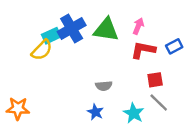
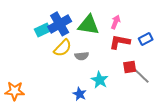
yellow semicircle: (42, 50) -> (63, 48), moved
gray semicircle: (104, 86) -> (82, 56), moved
gray line: (159, 102) -> (142, 76), moved
cyan star: (134, 113) -> (100, 80), moved

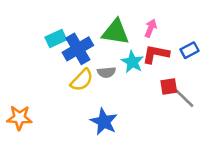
blue cross: (60, 24) -> (78, 49), moved
yellow semicircle: (63, 48) -> (82, 80), moved
cyan star: (100, 80) -> (132, 62), moved
blue star: (80, 94) -> (104, 122), size x1.5

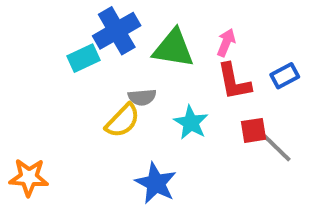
blue cross: (78, 49) -> (117, 31), moved
red L-shape: (156, 54) -> (234, 82), turned -112
cyan star: (132, 62) -> (191, 123), moved
gray semicircle: (106, 72) -> (142, 97), moved

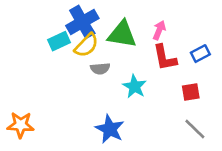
yellow semicircle: (123, 121) -> (86, 45), moved
red square: (253, 130) -> (191, 92), moved
gray line: (277, 148) -> (195, 129), moved

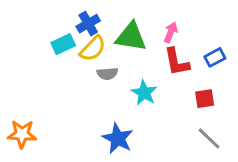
blue cross: (82, 22) -> (88, 24), size x0.7

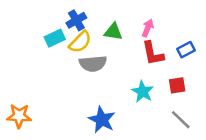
green triangle: (131, 37) -> (113, 32), size x0.7
gray semicircle: (107, 74) -> (93, 64), size x1.5
cyan star: (144, 93) -> (143, 92), moved

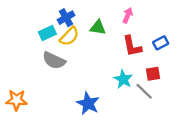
pink arrow: (148, 28) -> (128, 15), moved
gray semicircle: (93, 64) -> (54, 60), moved, turned 30
gray line: (181, 120) -> (144, 91), moved

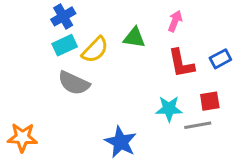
blue cross: (66, 18) -> (63, 16), moved
cyan star: (123, 79) -> (169, 109), turned -30
gray line: (144, 91) -> (198, 125), turned -54

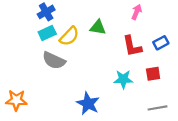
pink arrow: (175, 21) -> (137, 12), moved
gray line: (198, 125) -> (158, 108), moved

